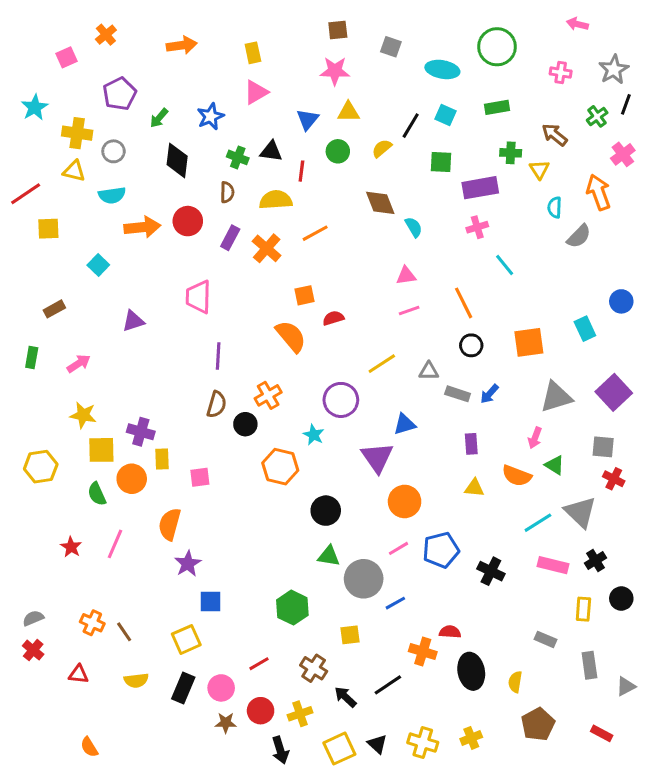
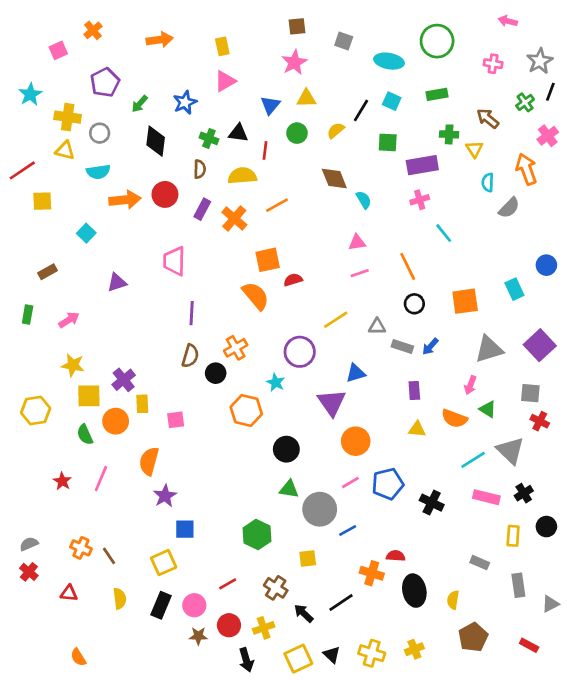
pink star: (335, 71) -> (294, 62), turned -30
orange square: (304, 295) -> (268, 260), size x1.4
purple cross: (141, 432) -> (124, 380), turned 35
yellow semicircle: (136, 680) -> (120, 599), turned -90

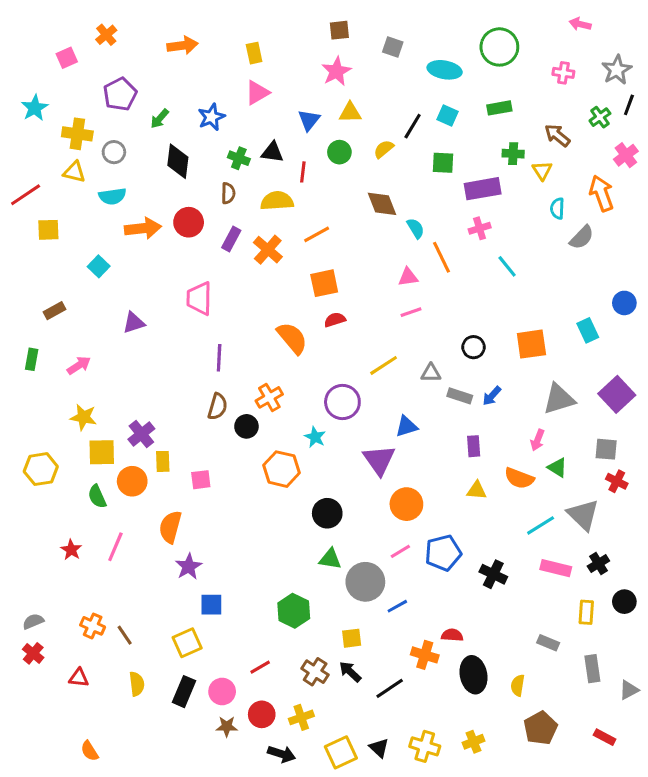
orange square: (268, 260) -> (324, 283), moved
orange line: (408, 266) -> (442, 257), moved
black arrow: (304, 613) -> (350, 672), moved
black arrow: (246, 660) -> (282, 754), turned -55

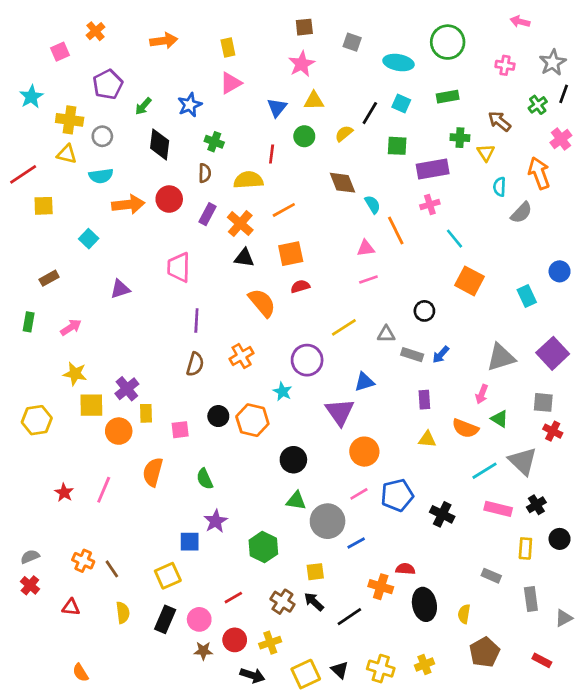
black triangle: (272, 152) -> (244, 258), moved
orange square: (531, 344) -> (469, 281), moved, turned 36
black circle: (246, 426) -> (218, 416), moved
green semicircle: (97, 496) -> (205, 479), moved
purple star: (189, 567) -> (216, 521), moved

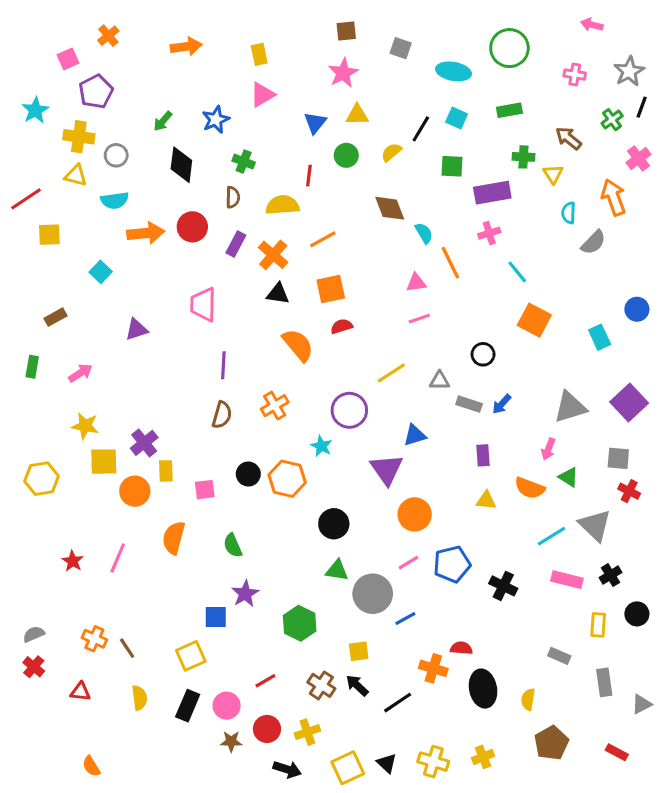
purple pentagon: (108, 84) -> (96, 92), moved

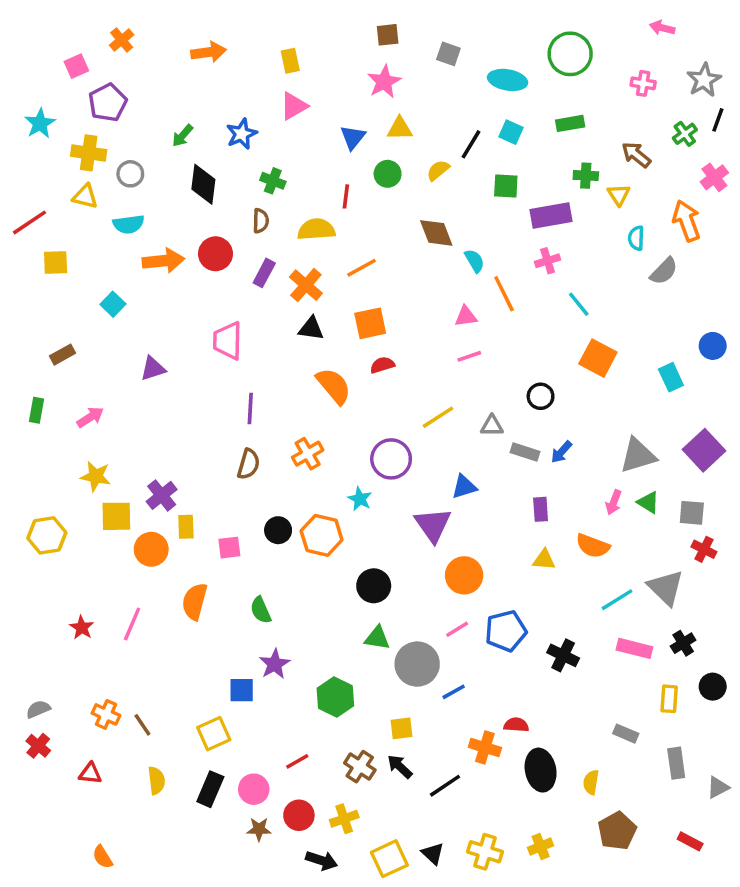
green triangle: (569, 477) -> (648, 502), moved

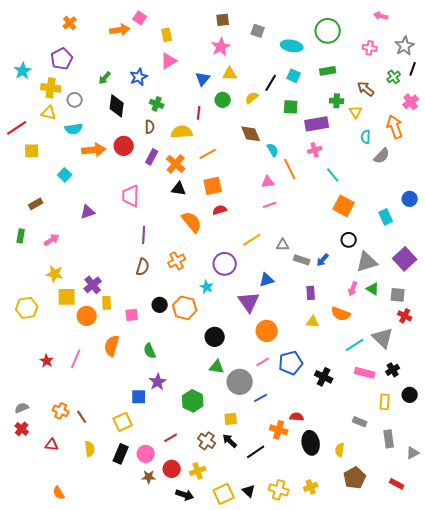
pink square: (76, 66) -> (140, 18), moved, turned -32
black circle: (541, 396) -> (349, 240), moved

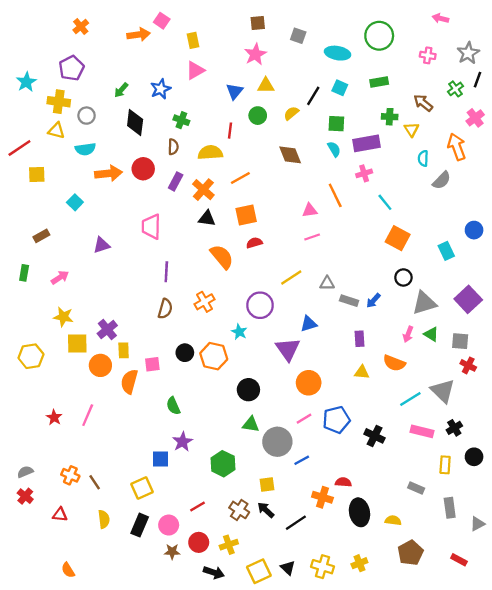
cyan semicircle: (273, 150) -> (334, 149), moved
orange semicircle: (112, 346) -> (129, 382), moved
yellow semicircle: (340, 450) -> (393, 520), turned 88

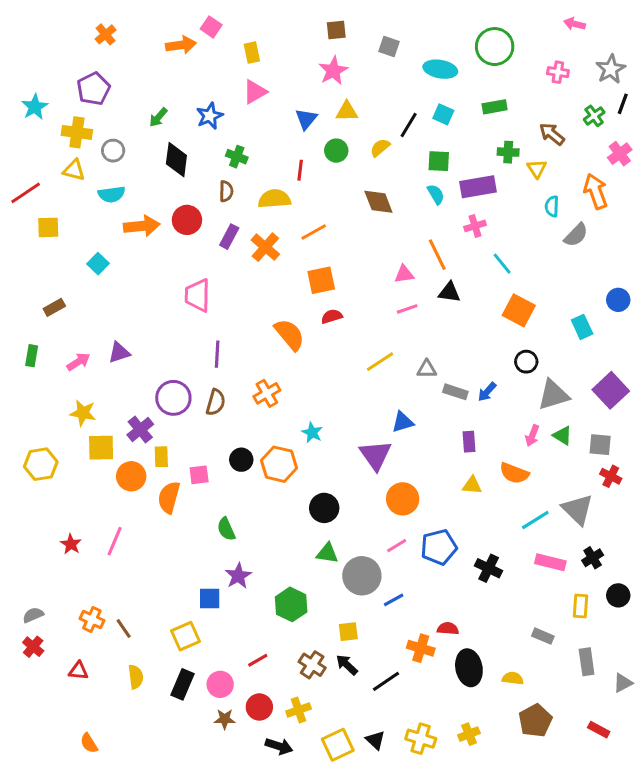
black triangle: (207, 218) -> (449, 292), moved
purple triangle: (102, 245) -> (119, 353), moved
purple circle: (260, 305) -> (173, 398), moved

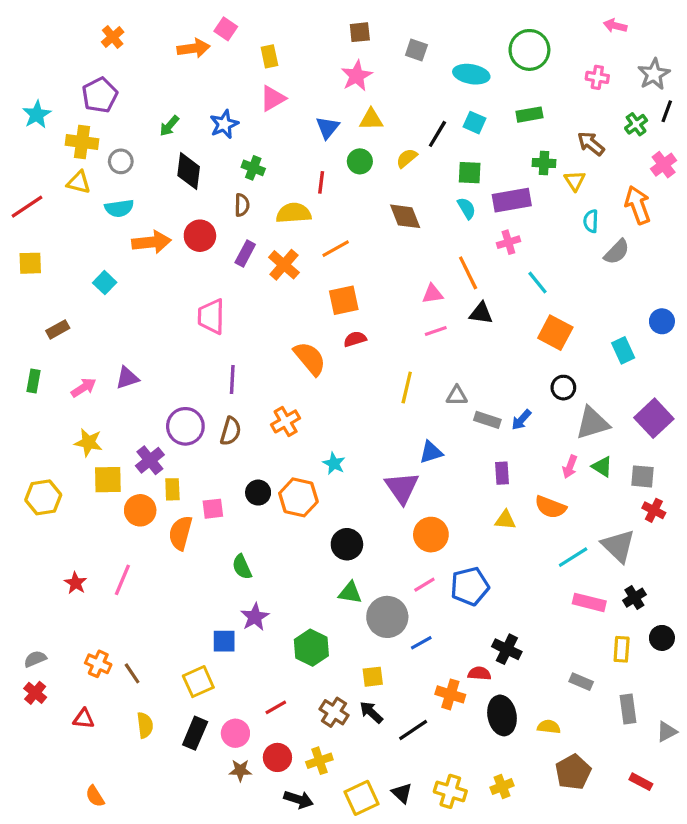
yellow square: (48, 227) -> (30, 263), moved
yellow line: (380, 362) -> (407, 388), turned -44
black cross: (489, 568) -> (507, 649), moved

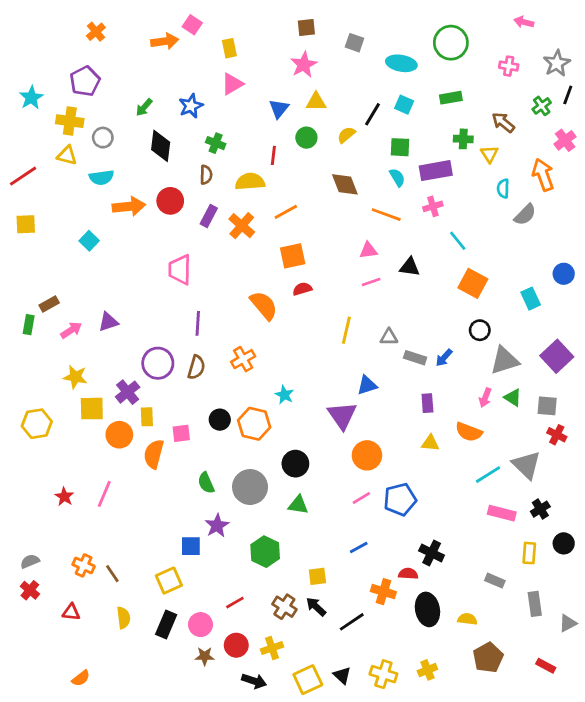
orange line: (468, 273) -> (386, 215), moved, turned -44
brown rectangle: (58, 329) -> (49, 304), moved
gray circle: (387, 617) -> (250, 487), moved
orange semicircle: (95, 796) -> (81, 678), turned -96

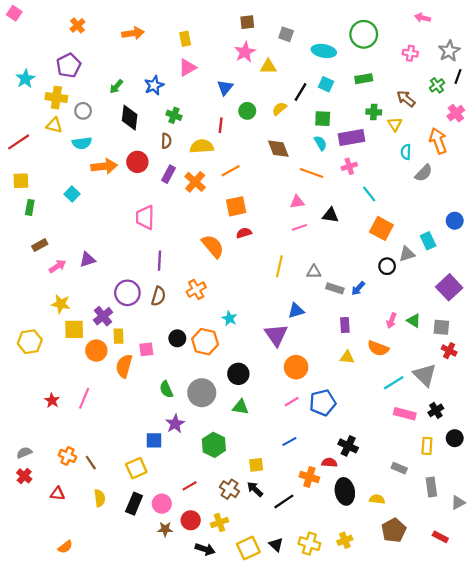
pink square: (192, 25) -> (14, 13), moved
yellow triangle: (316, 102) -> (268, 66), moved
green rectangle: (29, 325) -> (30, 207), moved
gray triangle: (505, 360) -> (407, 254), moved, size x0.7

